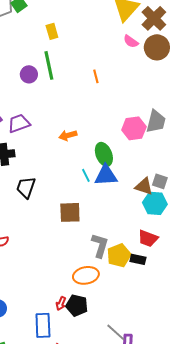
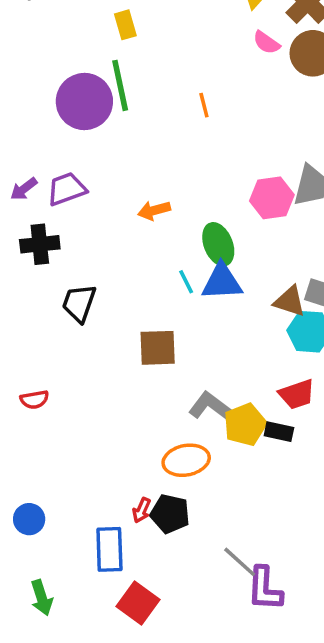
purple circle: (29, 74) -> (84, 102), size x1.8
red trapezoid: (148, 238) -> (297, 394), turned -40
gray L-shape: (100, 245) -> (211, 407), turned -70

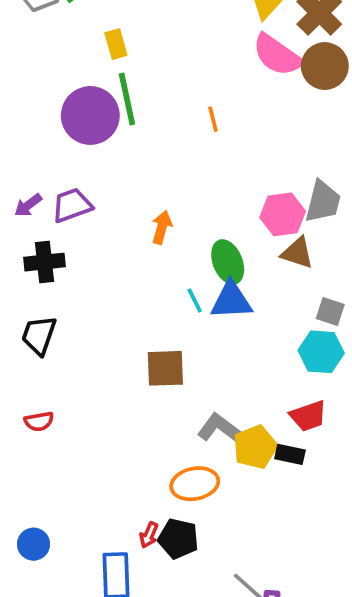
yellow rectangle: (125, 25) -> (116, 44), moved
pink semicircle: (266, 43) -> (277, 55), size x1.8
orange arrow: (154, 210) -> (162, 227), turned 120
brown triangle: (290, 301) -> (297, 253), moved
black trapezoid: (79, 303) -> (39, 335), moved

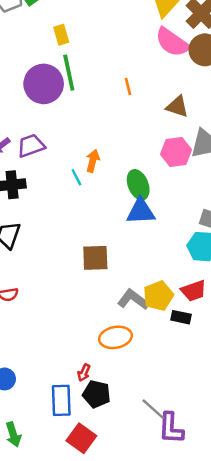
brown triangle: (297, 253) -> (177, 107), moved
cyan line: (195, 300) -> (76, 177), moved
yellow pentagon: (255, 447) -> (158, 296), moved
black pentagon: (178, 539) -> (97, 394), moved

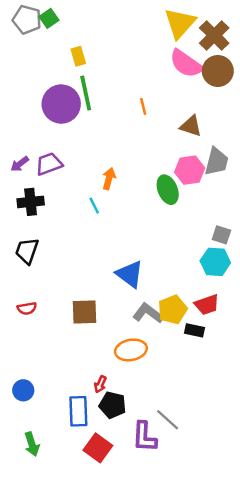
cyan line: (76, 177) -> (94, 206), moved
green ellipse: (138, 185) -> (168, 190), moved
blue triangle: (141, 211) -> (130, 274), moved, turned 40
brown square: (95, 258) -> (84, 312), moved
purple L-shape: (171, 428) -> (144, 437), moved

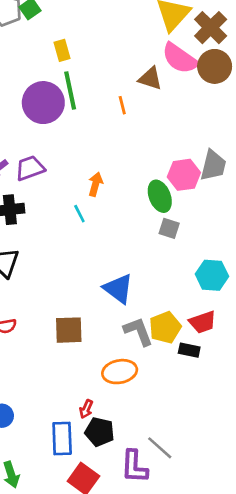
orange line: (143, 106) -> (122, 105), moved
brown triangle: (191, 126) -> (150, 78), moved
gray square: (221, 235) -> (169, 228), moved
gray L-shape: (148, 313) -> (138, 331), turned 32

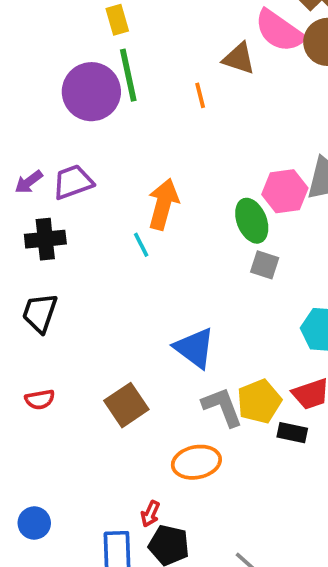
orange arrow: (96, 184) -> (163, 204), size x1.5
brown square: (69, 330) -> (126, 405), turned -32

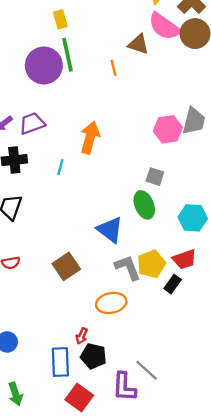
green ellipse: (252, 221) -> (144, 205), moved
cyan line: (141, 245) -> (60, 167), moved, turned 42
black rectangle: (292, 433) -> (173, 284), turned -66

